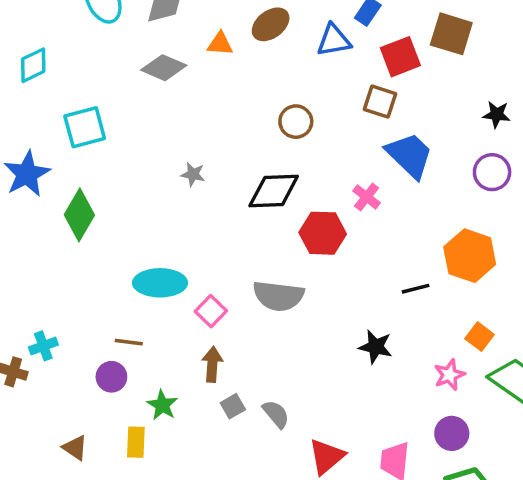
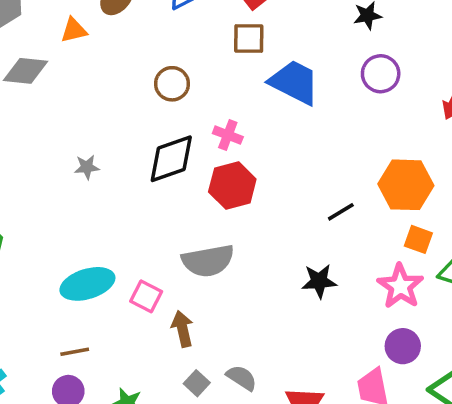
pink cross: (367, 197) -> (228, 135), moved
orange hexagon: (470, 256) -> (406, 185), moved
brown arrow: (212, 364) -> (182, 329), moved
pink star: (449, 375) -> (400, 286), size x1.4
purple circle: (452, 433) -> (403, 346), moved

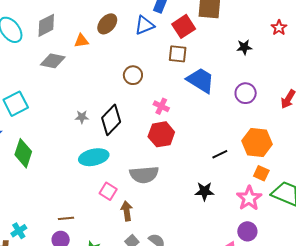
purple circle: (381, 74) -> (246, 93), moved
black diamond: (171, 159) -> (111, 120), moved, turned -32
cyan ellipse: (87, 284) -> (94, 157), moved

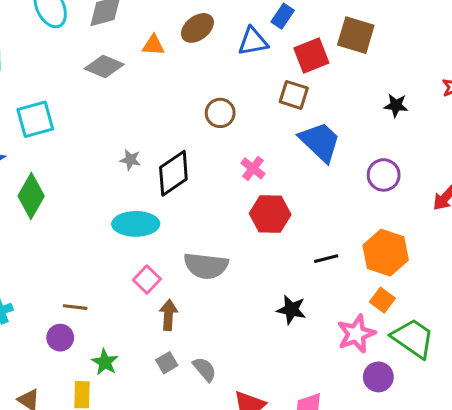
red hexagon: (161, 134) -> (270, 214), moved
purple circle: (247, 231) -> (378, 377), moved

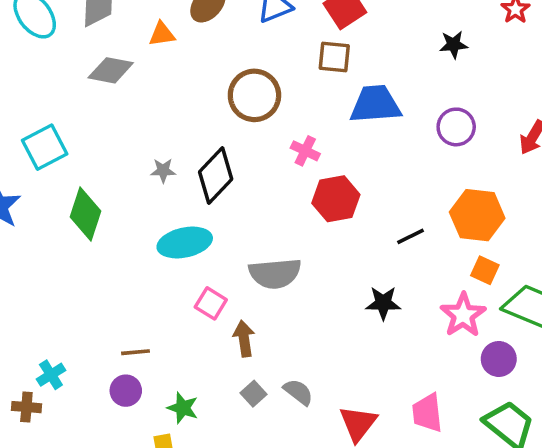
brown circle: (220, 113) -> (254, 95), size x1.5
blue trapezoid: (320, 142) -> (375, 104), turned -36
green diamond: (31, 196) -> (86, 214), moved

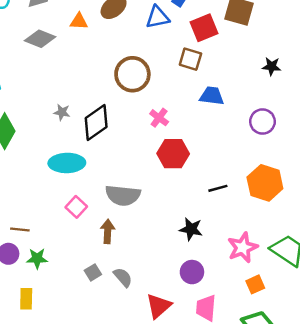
blue trapezoid: (375, 104) -> (212, 96), size x0.7
orange square: (485, 270) -> (255, 284), moved, turned 30
brown arrow: (244, 339) -> (108, 231), moved
purple circle: (499, 359) -> (192, 272), moved
green star: (183, 408) -> (37, 258), moved, turned -30

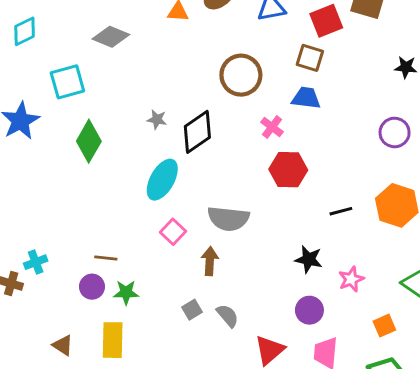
gray diamond: (40, 39) -> (111, 37), moved
blue trapezoid: (212, 96) -> (306, 98), moved
cyan ellipse: (67, 163) -> (162, 180), turned -60
pink star: (243, 247) -> (351, 279), moved, size x0.7
yellow rectangle: (26, 299) -> (113, 340), size x1.4

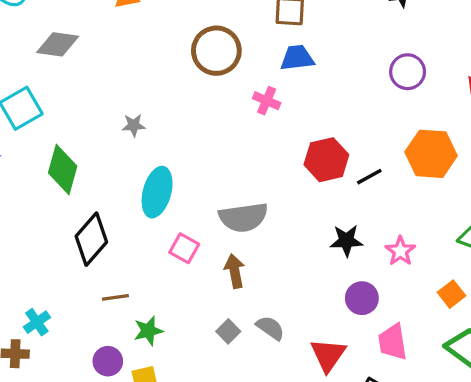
black diamond: (197, 132) -> (91, 239), moved
red hexagon: (288, 170) -> (326, 160), moved
purple circle: (92, 287) -> (108, 361), moved

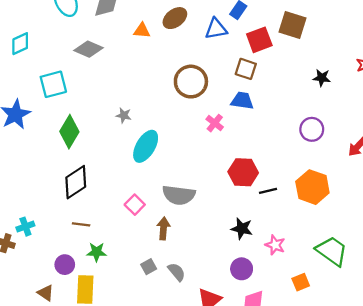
cyan ellipse: (157, 192) -> (146, 146), moved
pink star: (400, 251) -> (275, 245), turned -30

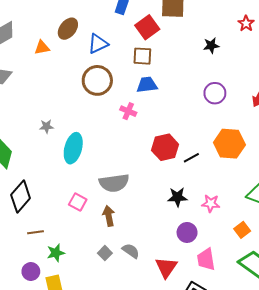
blue triangle: (216, 29) -> (98, 44), moved

